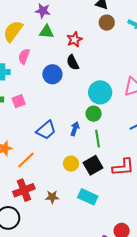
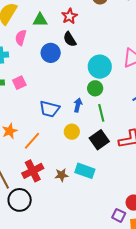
green triangle: (46, 32) -> (40, 20), moved
blue trapezoid: (46, 130) -> (49, 109), turned 60
yellow circle: (71, 164) -> (72, 132), moved
cyan rectangle: (88, 197) -> (85, 171), moved

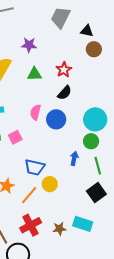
pink semicircle: (21, 38) -> (35, 112), moved
black semicircle: (70, 39) -> (65, 93), turned -105
blue circle: (51, 53) -> (56, 119), moved
blue trapezoid: (49, 109) -> (35, 167), moved
yellow circle: (72, 132) -> (50, 184), moved

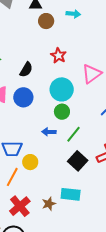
red star: (64, 70) -> (58, 56), moved
blue arrow: (74, 158) -> (49, 132), turned -88
green line: (98, 166) -> (74, 134), turned 66

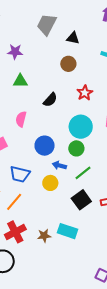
brown circle: (46, 21) -> (68, 64), moved
blue circle: (23, 97) -> (45, 146), moved
yellow circle: (30, 162) -> (50, 183), moved

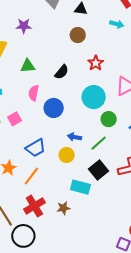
green triangle: (20, 81) -> (28, 66), moved
blue circle: (45, 146) -> (54, 108), moved
green circle: (76, 148) -> (109, 119), moved
blue trapezoid: (20, 174) -> (36, 148), turned -40
cyan rectangle: (67, 231) -> (80, 187), moved

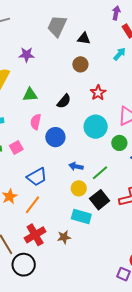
cyan arrow: (117, 24) -> (120, 54), turned -64
green circle: (109, 119) -> (119, 143), moved
yellow circle: (67, 155) -> (79, 188), moved

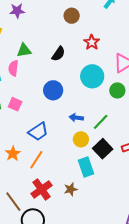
pink semicircle: (36, 122) -> (13, 68), moved
pink square: (16, 148) -> (15, 104), turned -32
cyan rectangle: (81, 216) -> (86, 167), turned 60

